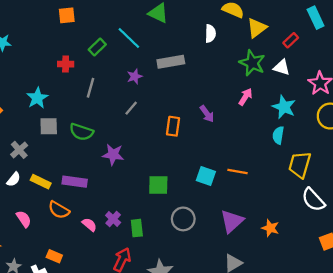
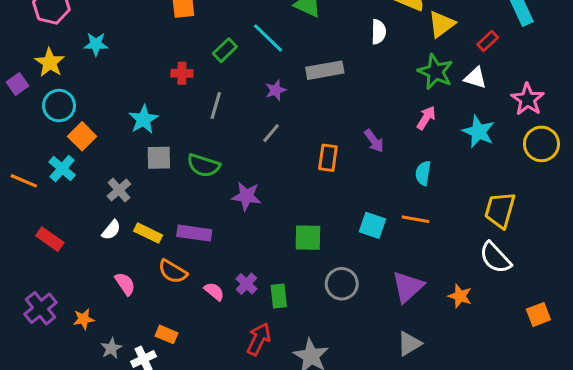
cyan semicircle: (278, 135) -> (423, 173), moved
white semicircle: (313, 200) -> (495, 258), moved

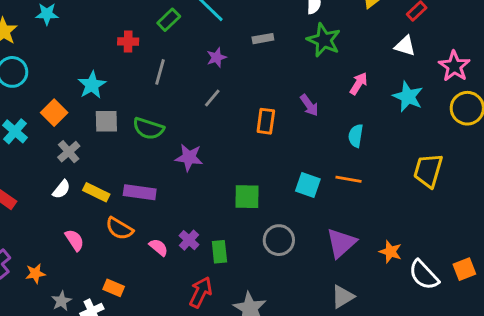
gray rectangle: (325, 70) -> (263, 39), size x0.6
green star: (435, 72) -> (324, 40), moved
orange square: (82, 136) -> (54, 113), moved
white semicircle: (495, 258) -> (424, 275), moved

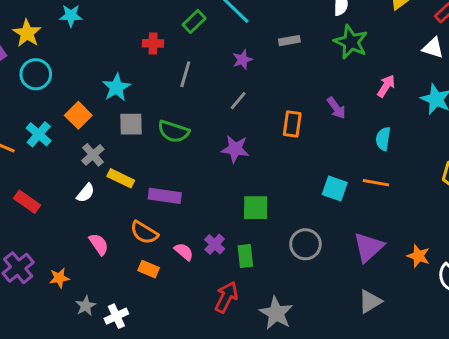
purple star: (189, 157) -> (235, 149), moved
yellow rectangle: (96, 192) -> (121, 178), moved
green square: (247, 197) -> (256, 208), moved
orange rectangle: (114, 288) -> (149, 269), moved

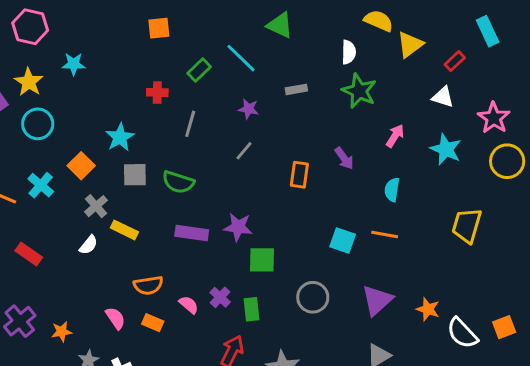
purple star: (242, 60) -> (248, 109), turned 30
purple star: (235, 149) -> (238, 227), moved
purple rectangle: (165, 196) -> (192, 233), moved
orange semicircle: (144, 233) -> (148, 285), turned -40
pink semicircle: (99, 244) -> (115, 318), moved

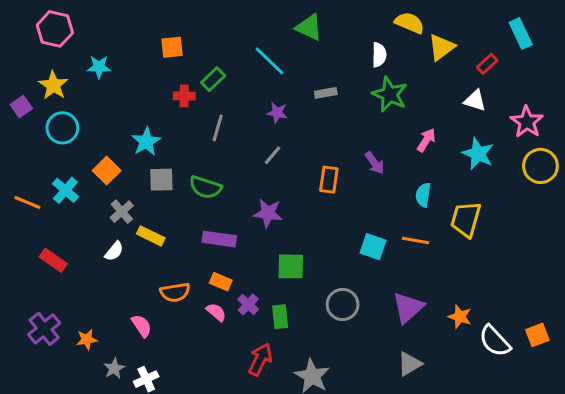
orange square: (159, 28) -> (172, 47), moved
green rectangle: (199, 70) -> (213, 79), moved
yellow trapezoid: (467, 226) -> (466, 219), moved
purple star: (238, 227) -> (268, 213), moved
orange rectangle: (153, 323) -> (221, 282), moved

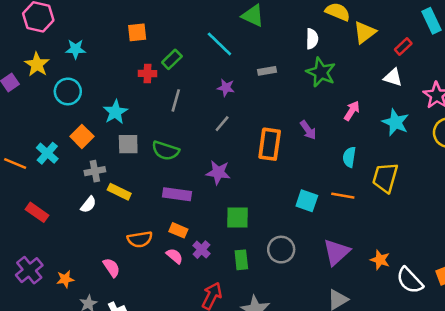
cyan circle: (62, 128) -> (68, 91), moved
orange rectangle: (329, 180) -> (270, 144), size x1.4
gray cross: (122, 212) -> (95, 171), turned 30
green rectangle: (280, 317) -> (241, 260), moved

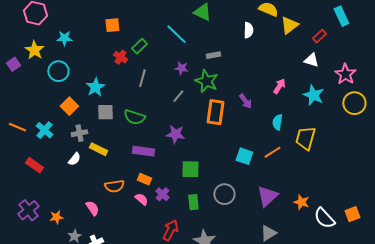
green star: (321, 72) -> (206, 81), moved
red cross: (147, 73) -> (120, 57), turned 32
cyan cross: (47, 153) -> (44, 130), moved
orange line: (343, 196) -> (272, 152), turned -42

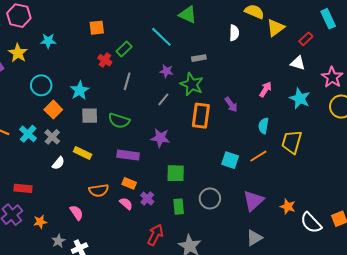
cyan circle: (58, 71) -> (41, 85), moved
gray cross: (79, 133) -> (52, 137), moved, turned -35
red rectangle: (34, 165) -> (23, 188), moved, turned -30

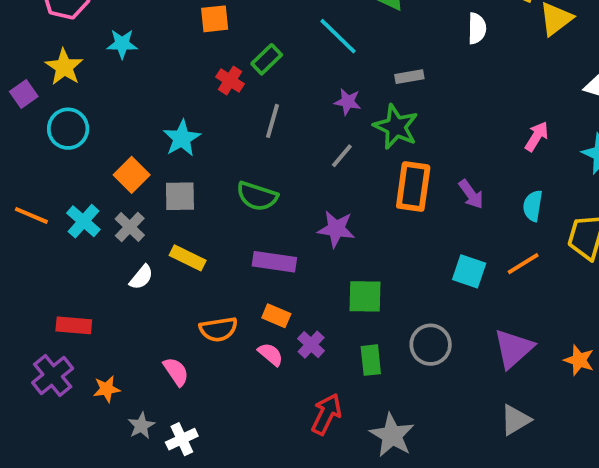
cyan circle: (41, 85) -> (68, 129), moved
purple arrow: (231, 105) -> (471, 194), moved
gray square: (90, 116) -> (180, 196), moved

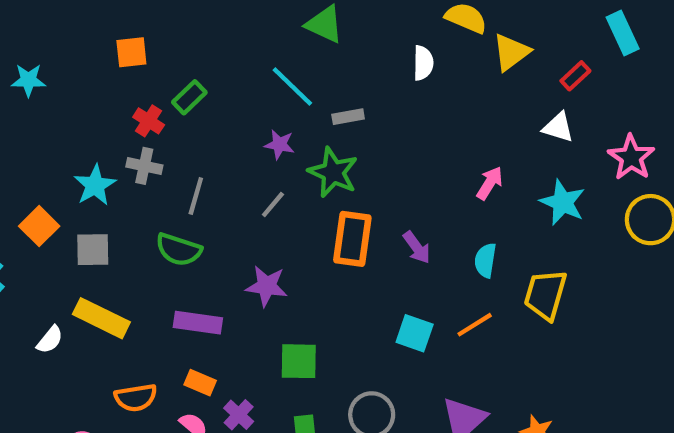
cyan line: (338, 36) -> (292, 87), moved
gray line: (272, 121) -> (196, 196), moved
gray cross: (130, 227) -> (144, 166), moved, turned -32
yellow rectangle: (188, 258) -> (101, 318), size x1.4

